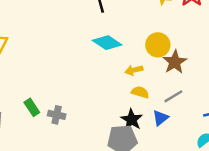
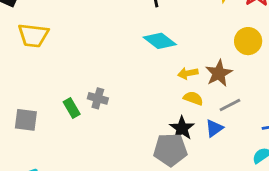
yellow circle: (158, 45) -> (248, 41), moved
brown star: (175, 62) -> (219, 73), moved
gray cross: (57, 115) -> (98, 98), moved

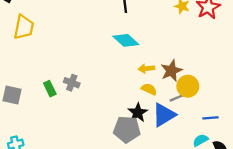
yellow trapezoid: (33, 35) -> (24, 27), turned -90
yellow circle: (248, 41) -> (188, 86), moved
blue triangle: (214, 128) -> (164, 115), size x1.6

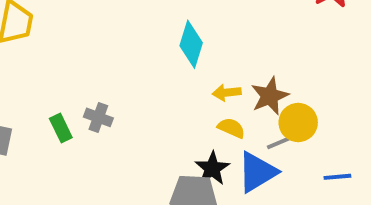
cyan diamond: (126, 40) -> (191, 44), turned 65

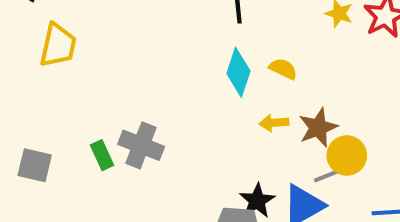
gray cross: (98, 117) -> (141, 145), size x1.5
yellow semicircle: (231, 128) -> (283, 69), moved

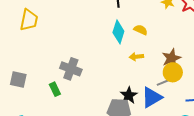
brown star: (318, 128) -> (171, 58), moved
green rectangle: (102, 155) -> (55, 89), moved

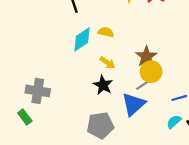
cyan diamond: (118, 32) -> (82, 39), turned 50
yellow arrow: (136, 57) -> (107, 63), turned -128
black star: (129, 95) -> (103, 85), moved

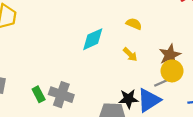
cyan diamond: (82, 39) -> (93, 39), moved
black star: (103, 85) -> (128, 99), moved, turned 30
gray cross: (38, 91) -> (61, 95), moved

